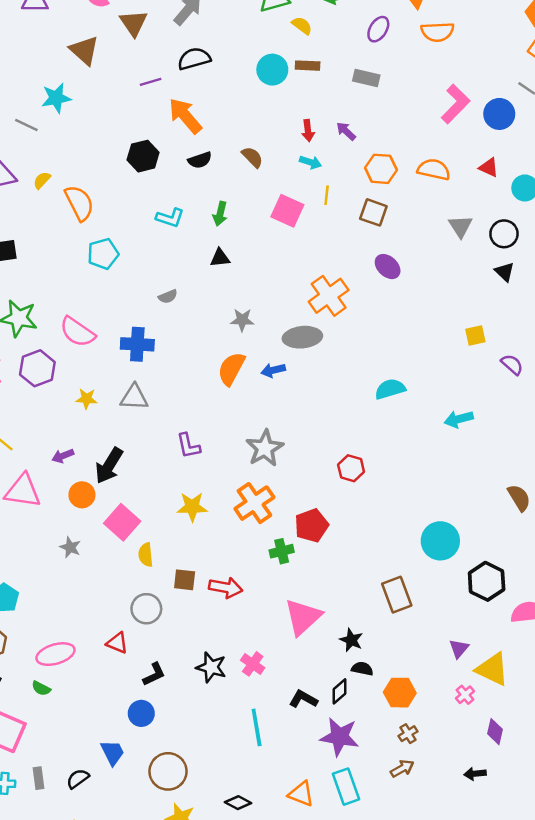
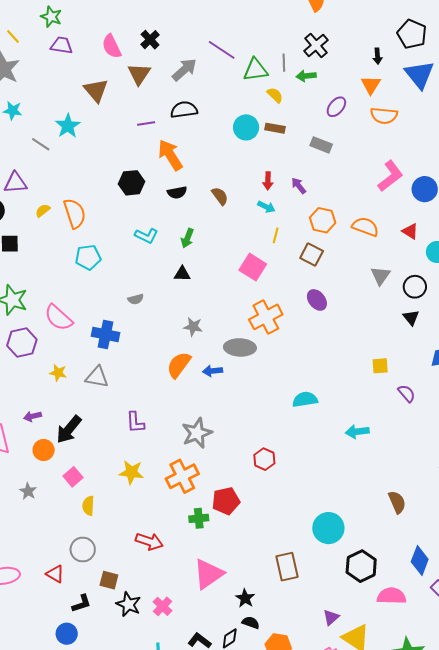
cyan star: (56, 98) -> (68, 126), turned -30
yellow semicircle: (42, 180) -> (43, 211), moved
pink square: (287, 211) -> (253, 267), moved
pink square: (122, 522) -> (73, 477), size x0.7
brown square: (185, 580) -> (109, 580), moved

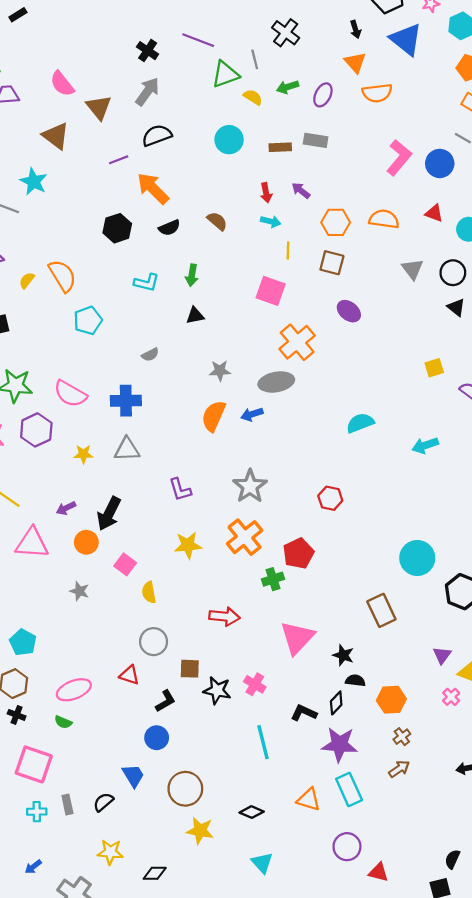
black cross: (150, 40) -> (148, 51), moved
purple line: (222, 50) -> (198, 40), moved
green arrow: (306, 76) -> (288, 87), moved
brown rectangle: (275, 128) -> (280, 147), moved

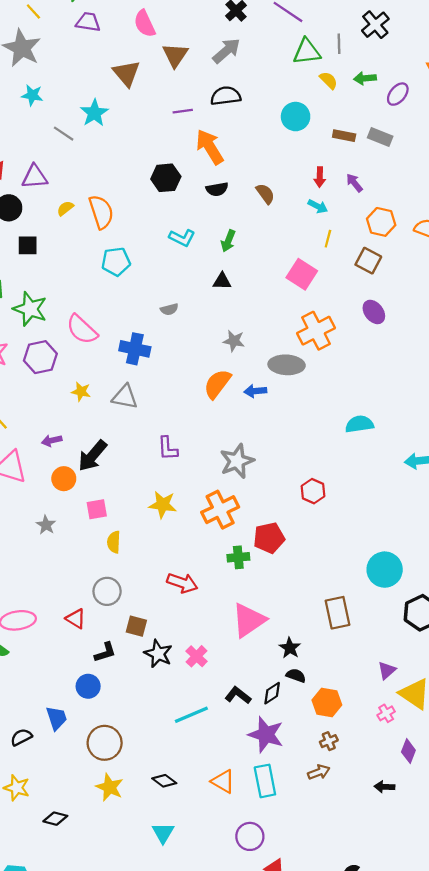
pink square: (125, 564) -> (97, 509), turned 30
cyan line: (263, 742) -> (191, 715), turned 68

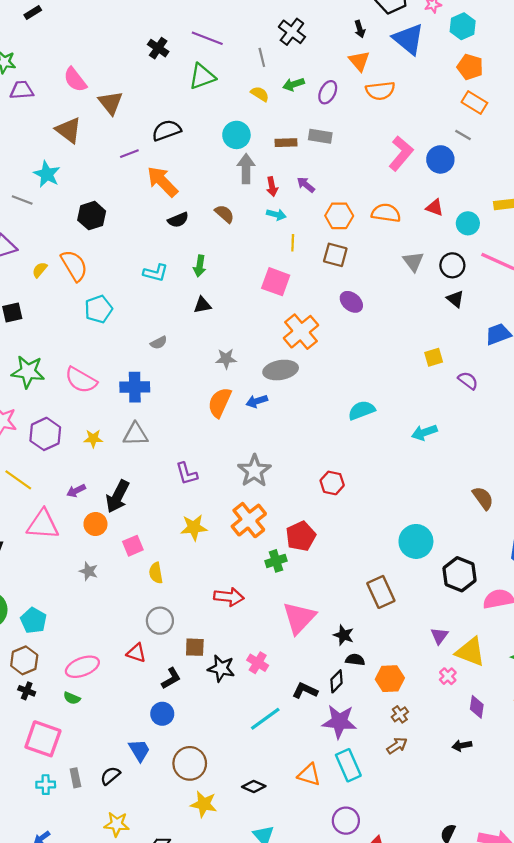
gray arrow: (226, 51) -> (246, 169), moved, turned -36
green triangle: (307, 52) -> (202, 76), moved
black hexagon: (166, 178) -> (92, 216), moved
purple hexagon: (40, 357) -> (45, 434), moved

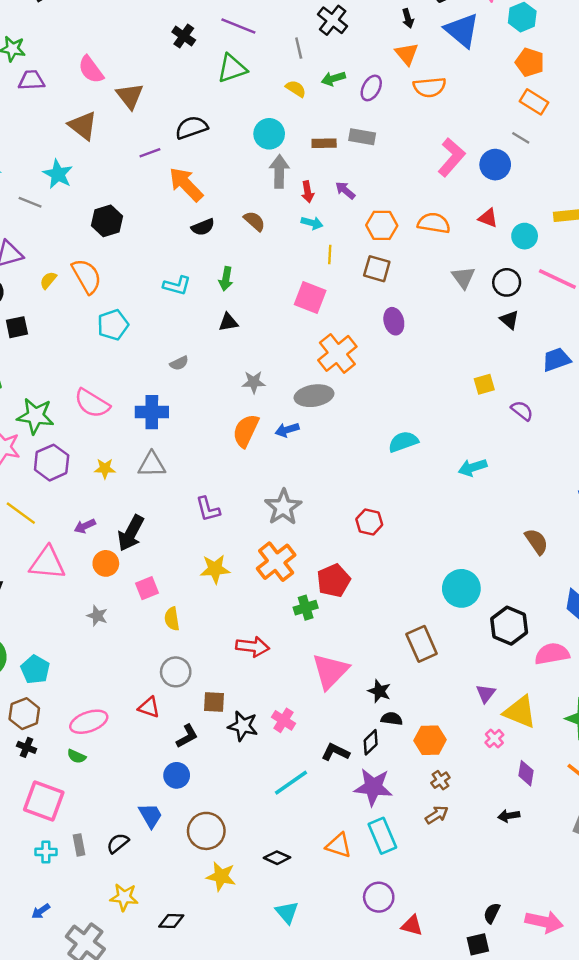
purple ellipse: (351, 302) -> (394, 321), turned 35
green star: (28, 372) -> (35, 416), moved

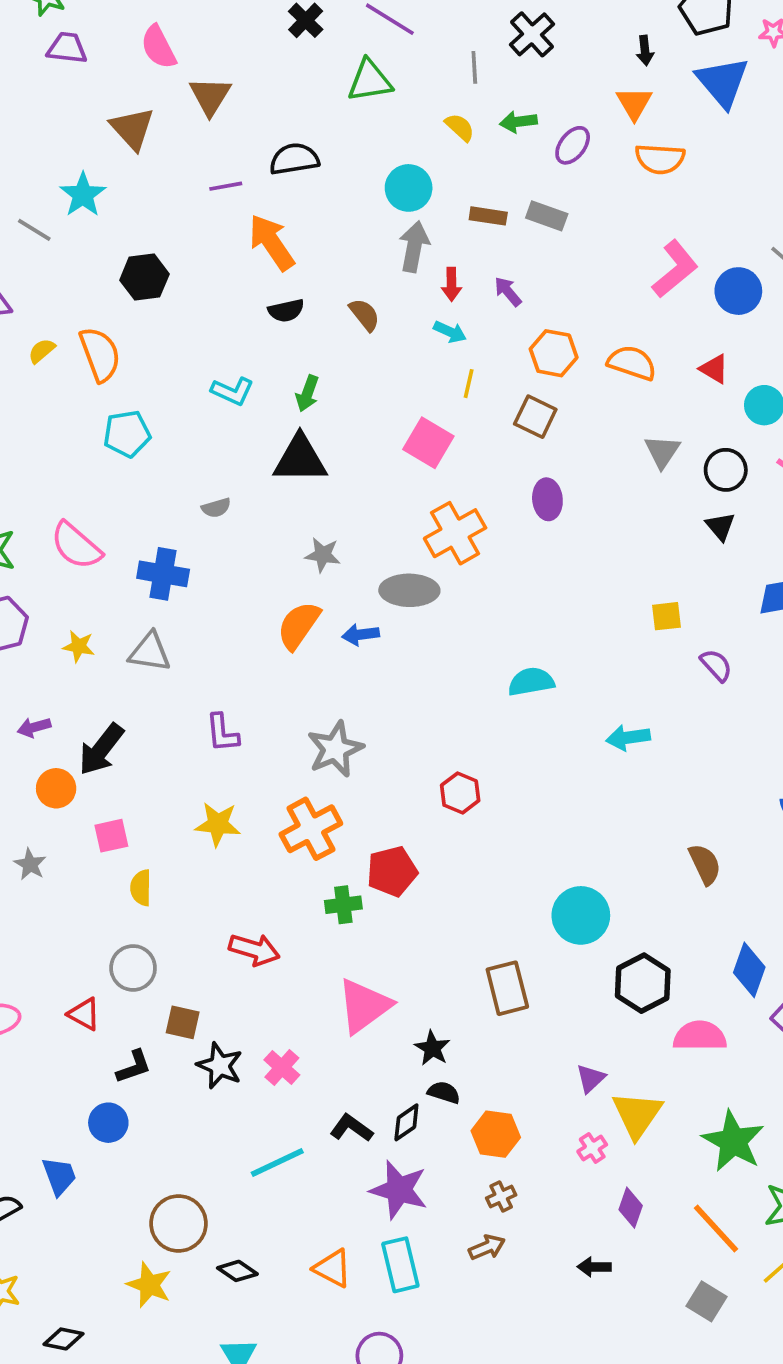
black triangle: (228, 322) -> (300, 459), size x1.8
yellow triangle: (520, 712) -> (637, 1115), turned 33
brown circle: (206, 831) -> (178, 1224), moved

